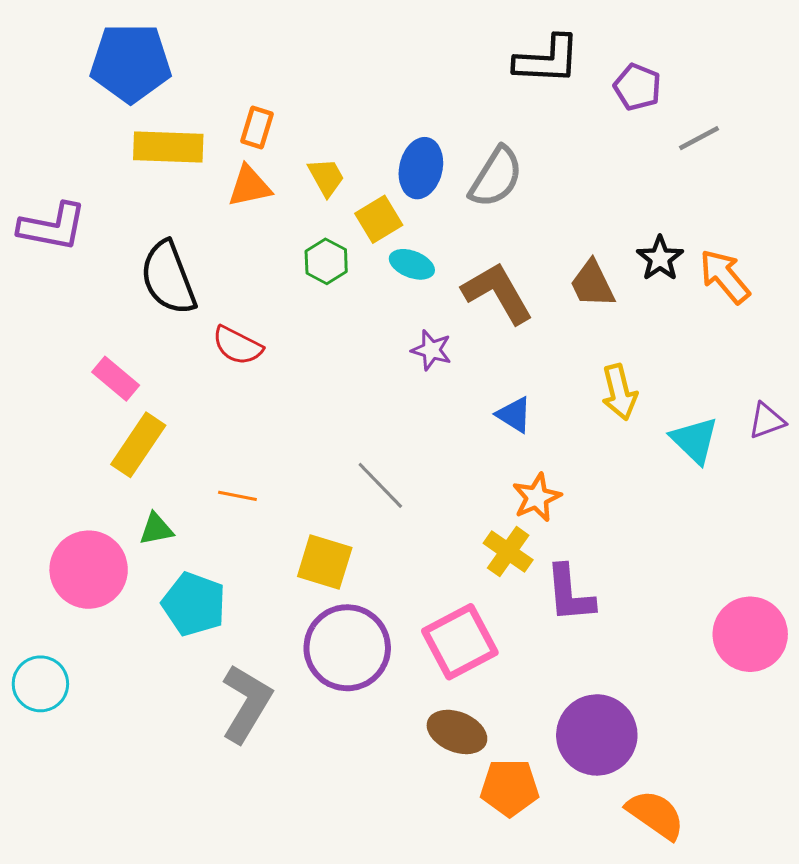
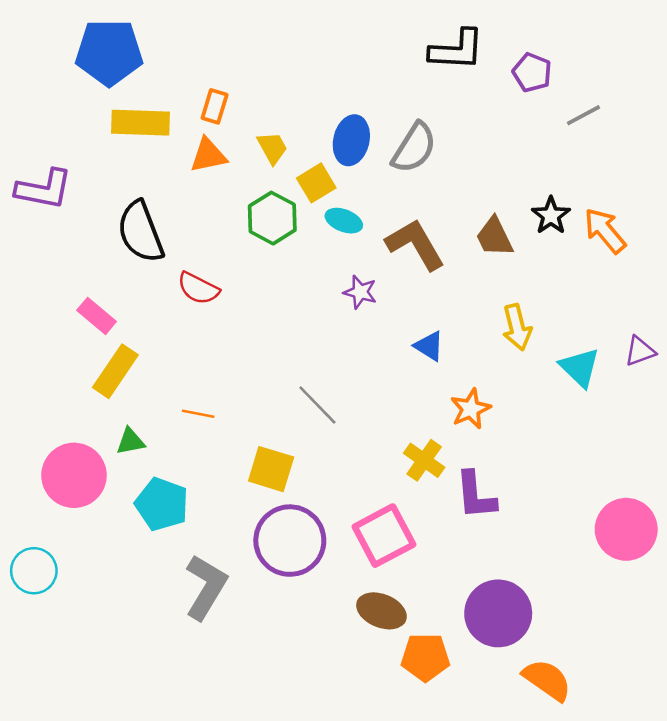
green hexagon: (326, 261) -> (272, 218), size x1.4
orange star: (537, 497) -> (471, 409), moved

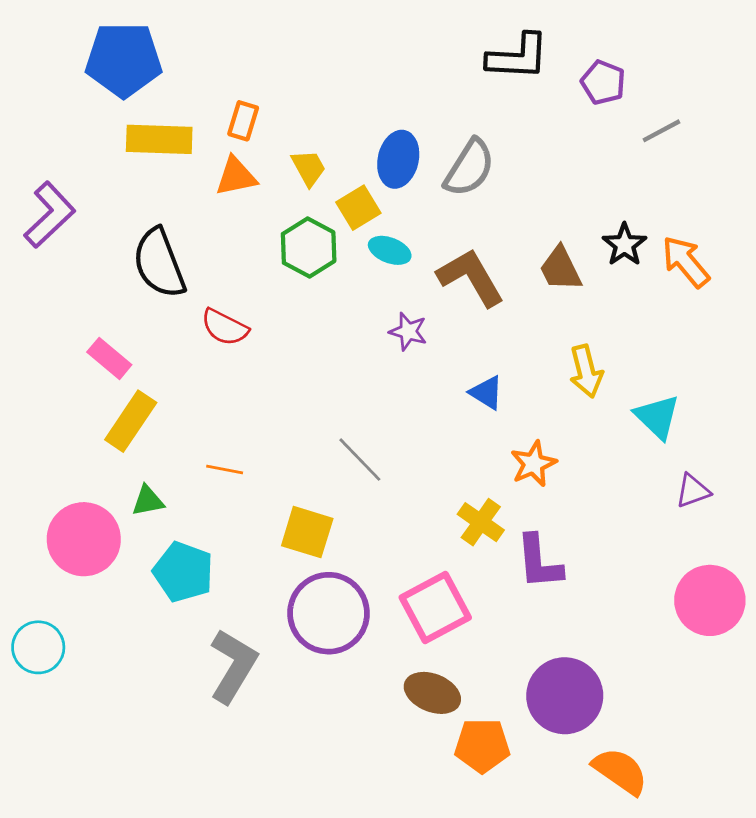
purple L-shape: (44, 189) -> (50, 215), turned -54
purple triangle: (640, 351) -> (693, 491), moved

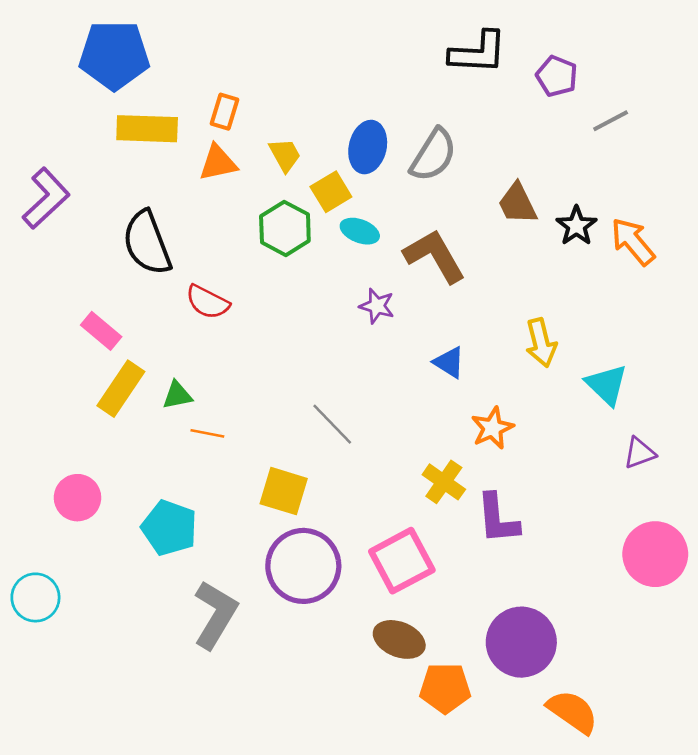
brown trapezoid: (560, 269) -> (517, 204), moved
green triangle: (148, 501) -> (177, 395), moved
pink circle: (84, 539) -> (77, 498), size x0.7

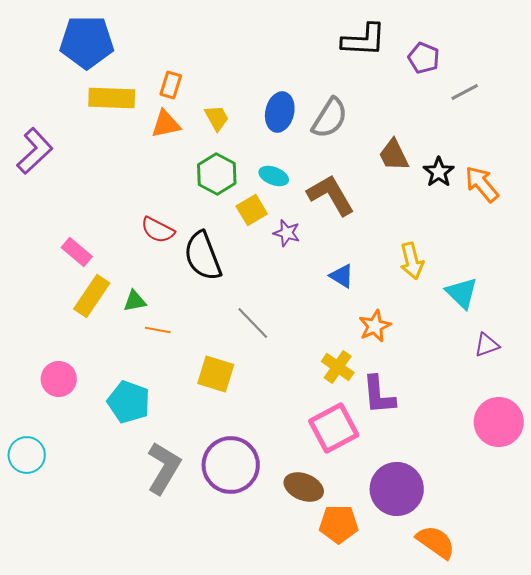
yellow square: (331, 192) -> (252, 210), moved
black semicircle: (147, 243) -> (203, 256), moved
pink square: (402, 561) -> (334, 428), moved
purple circle: (303, 566) -> (231, 465), moved

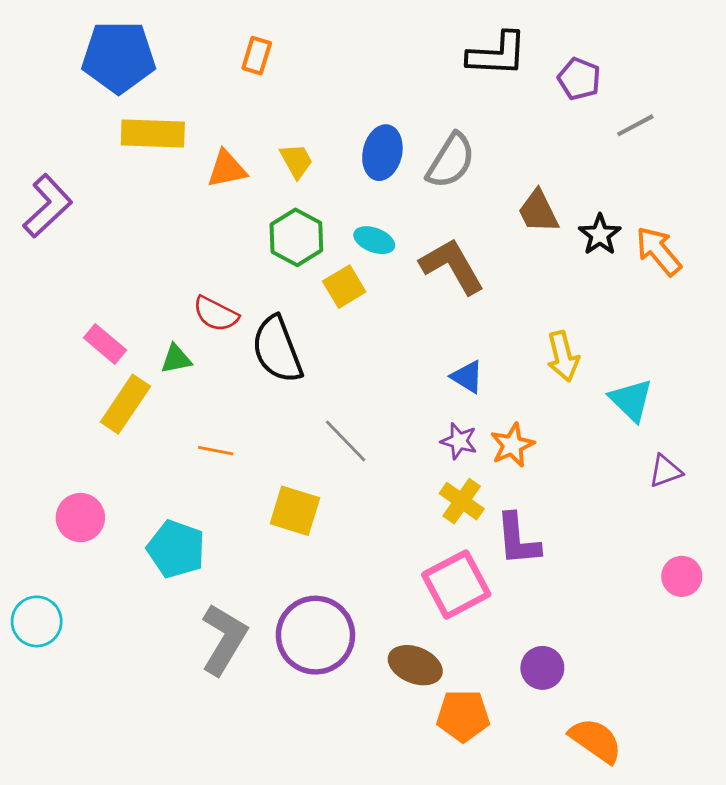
orange rectangle: (171, 85) -> (257, 56), moved
purple star: (287, 233) -> (459, 441), moved
green triangle: (135, 301) -> (176, 359), moved
pink circle: (499, 422) -> (682, 576), size x0.6
purple circle: (397, 489) -> (542, 668), size x0.6

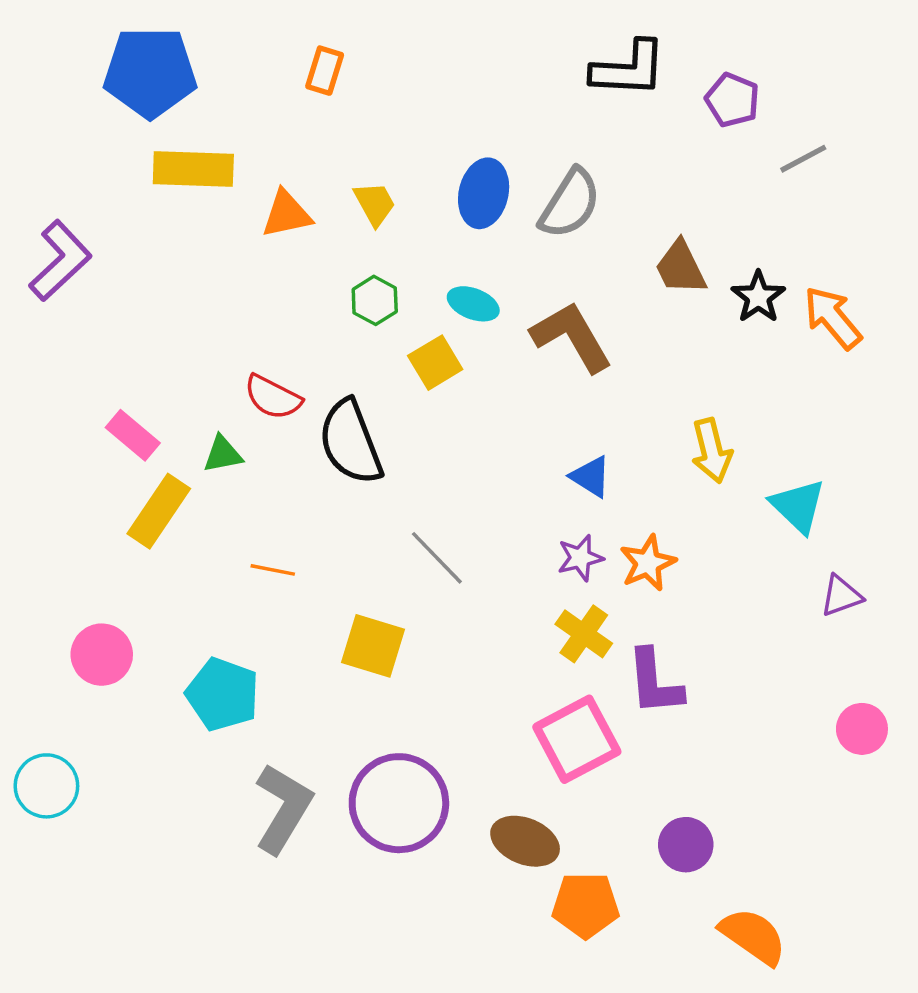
green hexagon: (296, 237) -> (375, 300), size x0.7
purple star: (459, 441) -> (580, 558), turned -30

